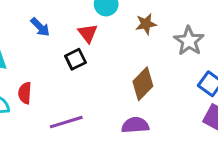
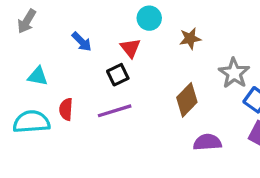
gray star: (189, 41) -> (234, 73), moved
purple line: (66, 122) -> (115, 111), moved
purple semicircle: (135, 125) -> (207, 142), moved

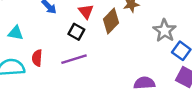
black square: (118, 75) -> (76, 32), turned -35
brown diamond: (187, 100) -> (111, 21), moved

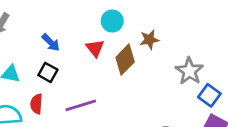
black square: (76, 32) -> (48, 72), moved

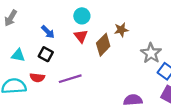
cyan circle: (112, 21) -> (82, 16), moved
red semicircle: (36, 104) -> (37, 78), turned -88

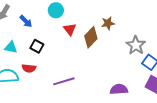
cyan circle: (82, 16) -> (56, 10), moved
blue arrow: (48, 32) -> (26, 21), moved
purple line: (70, 79) -> (64, 81), moved

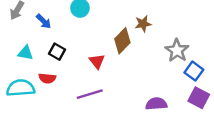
red triangle: (70, 29) -> (97, 61), moved

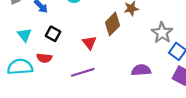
cyan triangle: (25, 53) -> (24, 35), turned 40
purple semicircle: (156, 104) -> (141, 70), moved

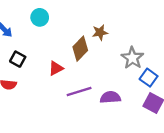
red triangle: (89, 43) -> (56, 68), turned 40
purple line: (83, 72) -> (79, 91), moved

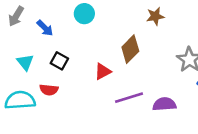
brown star: (100, 32) -> (155, 16), moved

